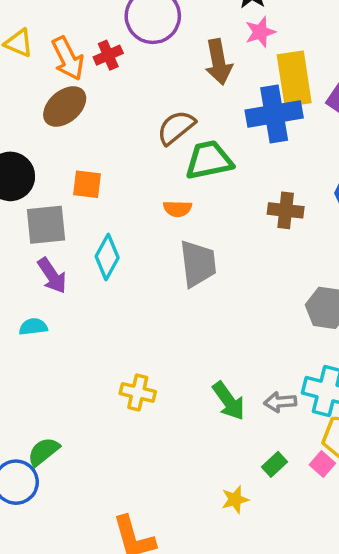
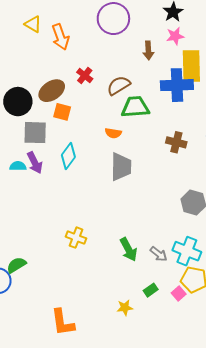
red cross: (108, 55) -> (85, 76), moved, turned -35
brown arrow: (219, 62) -> (148, 50), size x0.7
brown ellipse: (65, 106) -> (52, 91), moved
cyan semicircle: (33, 327) -> (18, 166), moved
gray arrow: (280, 402) -> (159, 254), turned -144

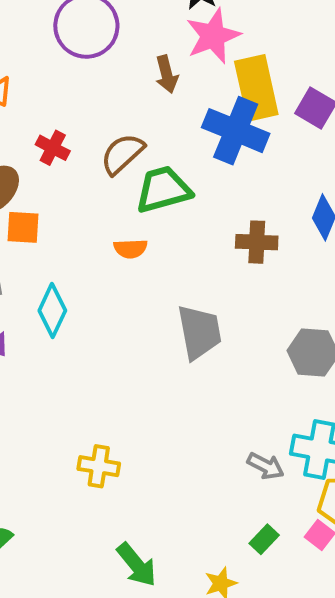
pink star: (175, 36) -> (213, 36), size x1.5
blue cross: (177, 85) -> (236, 131), turned 36
gray trapezoid: (121, 167) -> (199, 332), moved
green arrow: (129, 249) -> (137, 565), moved

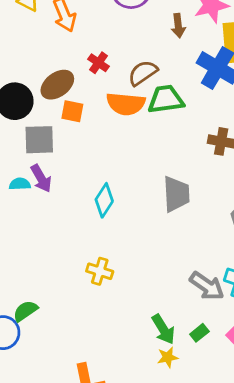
orange semicircle: (130, 249) -> (126, 104), moved, size x1.8
cyan diamond: (52, 311) -> (104, 200), moved
gray arrow: (266, 466) -> (207, 286), size x1.5
green arrow: (137, 565) -> (163, 329), moved

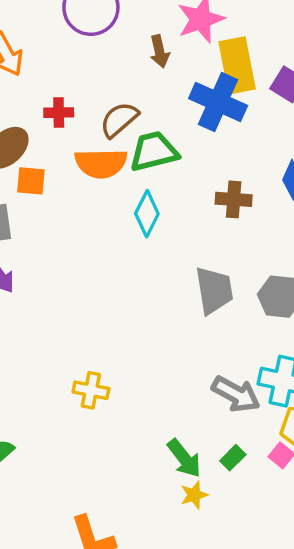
red cross: (99, 63) -> (59, 113), turned -30
gray trapezoid: (176, 194) -> (214, 290), moved
cyan diamond: (104, 200) -> (147, 214), moved

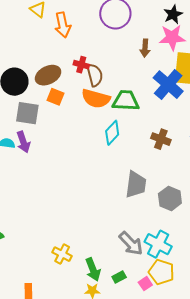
brown semicircle: (119, 120) -> (95, 75), moved, turned 100
yellow cross: (91, 390) -> (62, 254), moved

